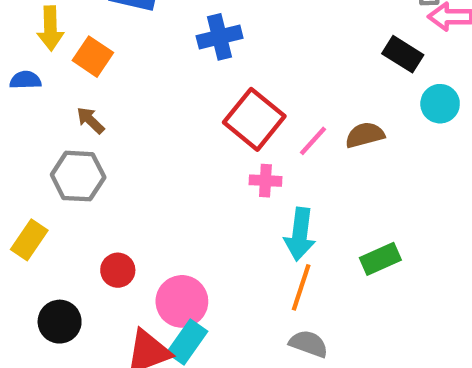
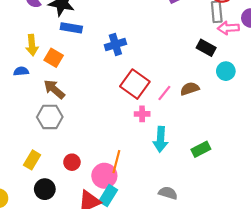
brown arrow: (90, 120) -> (54, 89), size x1.5
yellow rectangle: (29, 240) -> (32, 160), moved
orange line: (301, 287) -> (116, 162), moved

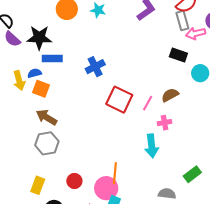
blue semicircle: (21, 71) -> (34, 73), moved
pink cross: (142, 114) -> (165, 123), moved
green rectangle: (201, 149) -> (192, 174), moved

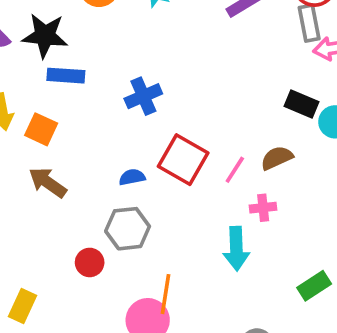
black rectangle: (178, 55) -> (301, 104), moved
blue semicircle: (34, 73) -> (132, 177), moved
gray hexagon: (47, 143) -> (128, 229), moved
green rectangle: (192, 174) -> (314, 286), moved
red circle: (74, 181) -> (90, 262), moved

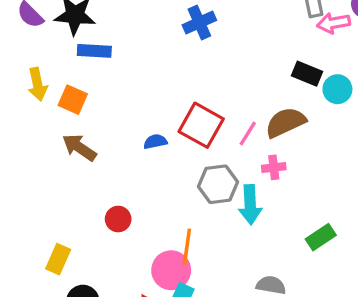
blue cross: (143, 96) -> (199, 23), moved
brown semicircle: (277, 158) -> (286, 122), size x1.4
gray hexagon: (128, 229) -> (218, 184), moved

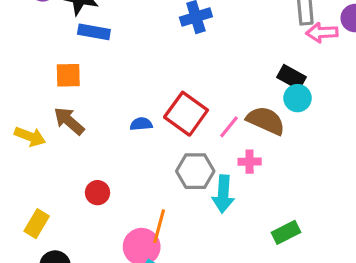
yellow arrow: (37, 84) -> (30, 137), moved, turned -64
cyan circle: (337, 89) -> (298, 98), moved
orange square: (73, 100) -> (68, 75), turned -32
brown semicircle: (286, 122) -> (266, 121), turned 42

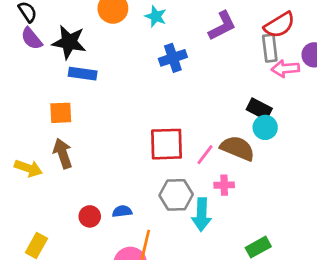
red square: (186, 114) -> (166, 144), turned -36
brown arrow: (69, 121) -> (63, 153), turned 32
blue semicircle: (141, 124) -> (122, 211), moved

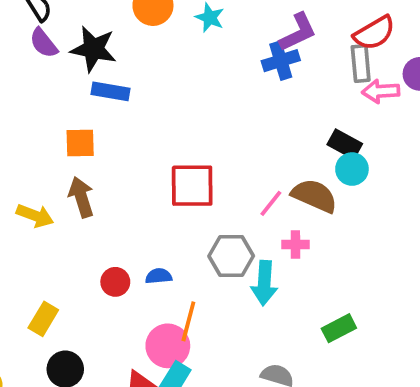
blue cross: (173, 58) -> (281, 61), moved
red square: (166, 144) -> (192, 186), moved

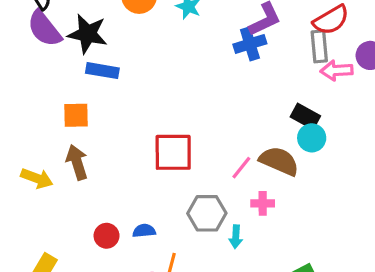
purple semicircle: (44, 43) -> (44, 29), size x1.4
cyan arrow: (264, 283) -> (236, 237), size x0.6

